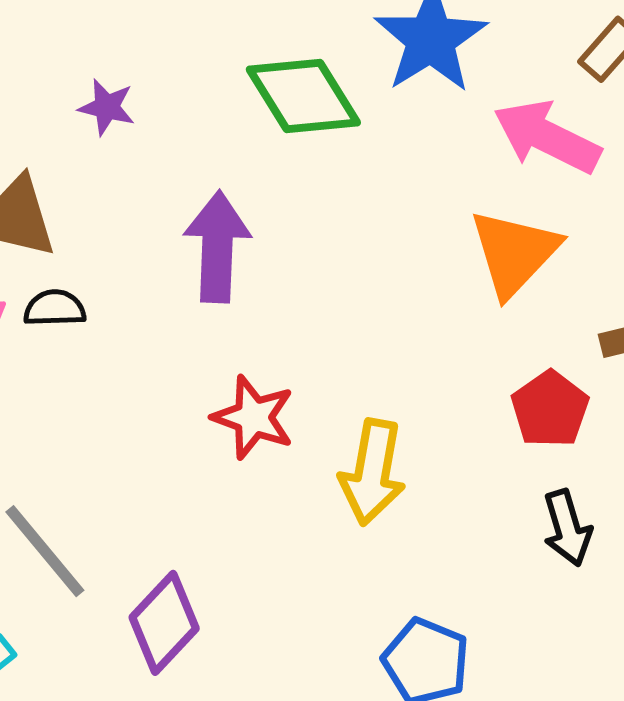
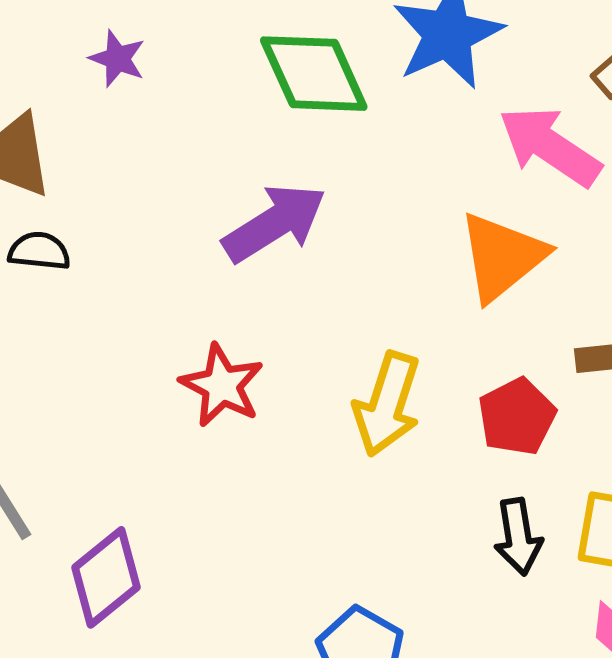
purple arrow: (217, 247) -> (274, 223), moved, turned 48
yellow arrow: (372, 472) -> (387, 404), moved

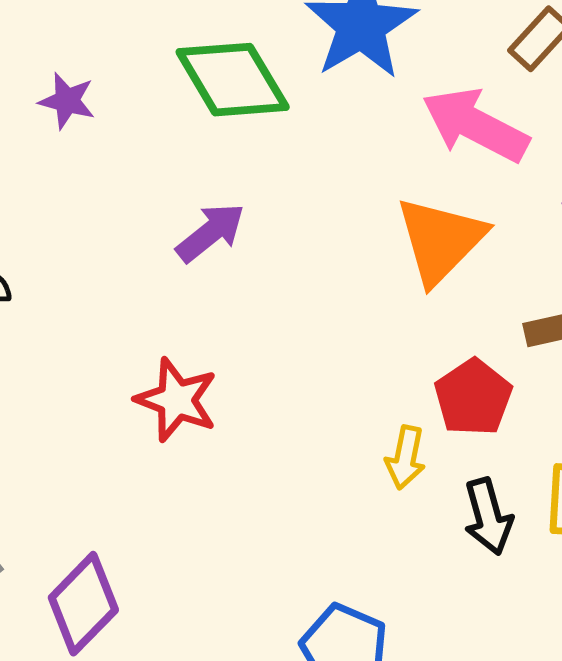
purple star: (117, 59) -> (67, 101), moved
purple arrow: (274, 223) -> (210, 233), size x0.7
yellow arrow: (387, 404) -> (405, 458), moved, size x0.6

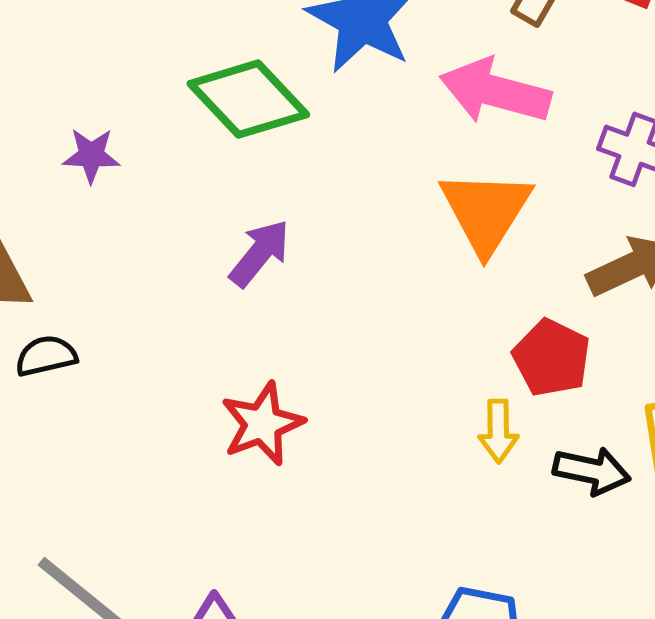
red star: (177, 400) -> (262, 424), turned -30
black arrow: (488, 517) -> (592, 471), turned -50

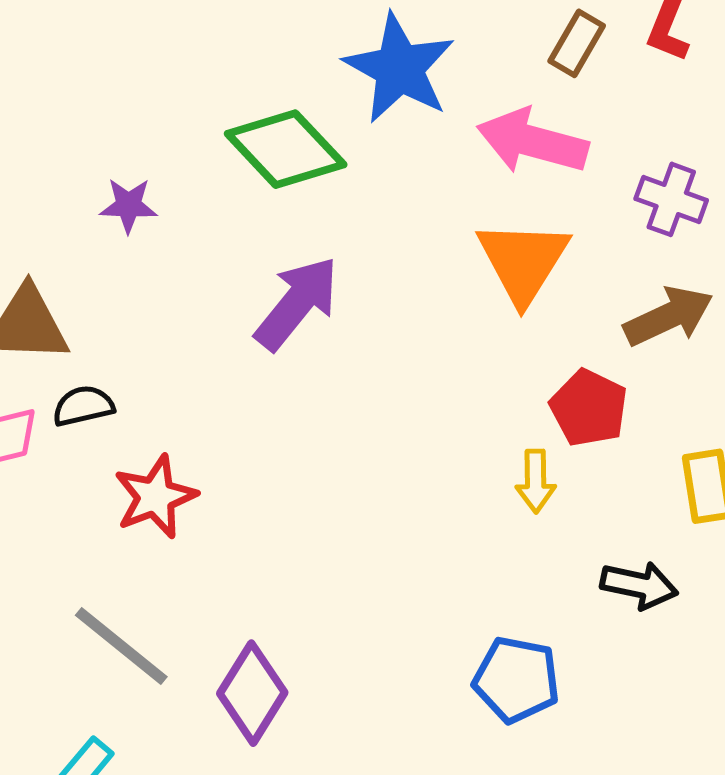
purple arrow: (260, 253) -> (297, 303), size x1.4
red star: (262, 424) -> (155, 497), moved
black arrow: (592, 471) -> (639, 585), moved

